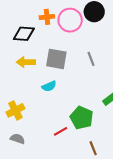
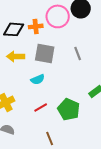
orange cross: (47, 17) -> (36, 26), moved
red line: (61, 131) -> (41, 107), moved
brown line: (93, 148) -> (50, 138), moved

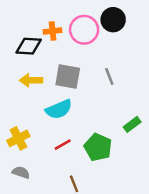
orange cross: (36, 26) -> (53, 31), moved
cyan semicircle: (38, 79) -> (59, 109), size x1.5

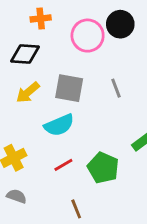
orange cross: (53, 31) -> (41, 18), moved
yellow arrow: (31, 80) -> (28, 92), turned -40

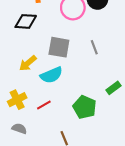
yellow arrow: (28, 92) -> (28, 63), moved
red line: (63, 165) -> (44, 105), moved

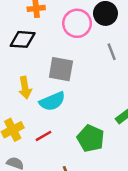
gray line: (94, 47) -> (112, 52), moved
yellow arrow: (28, 63) -> (25, 88), turned -60

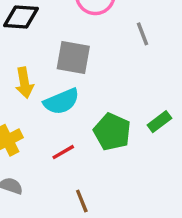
red line: (44, 136) -> (63, 152), moved
green pentagon: (91, 138) -> (112, 132), moved

